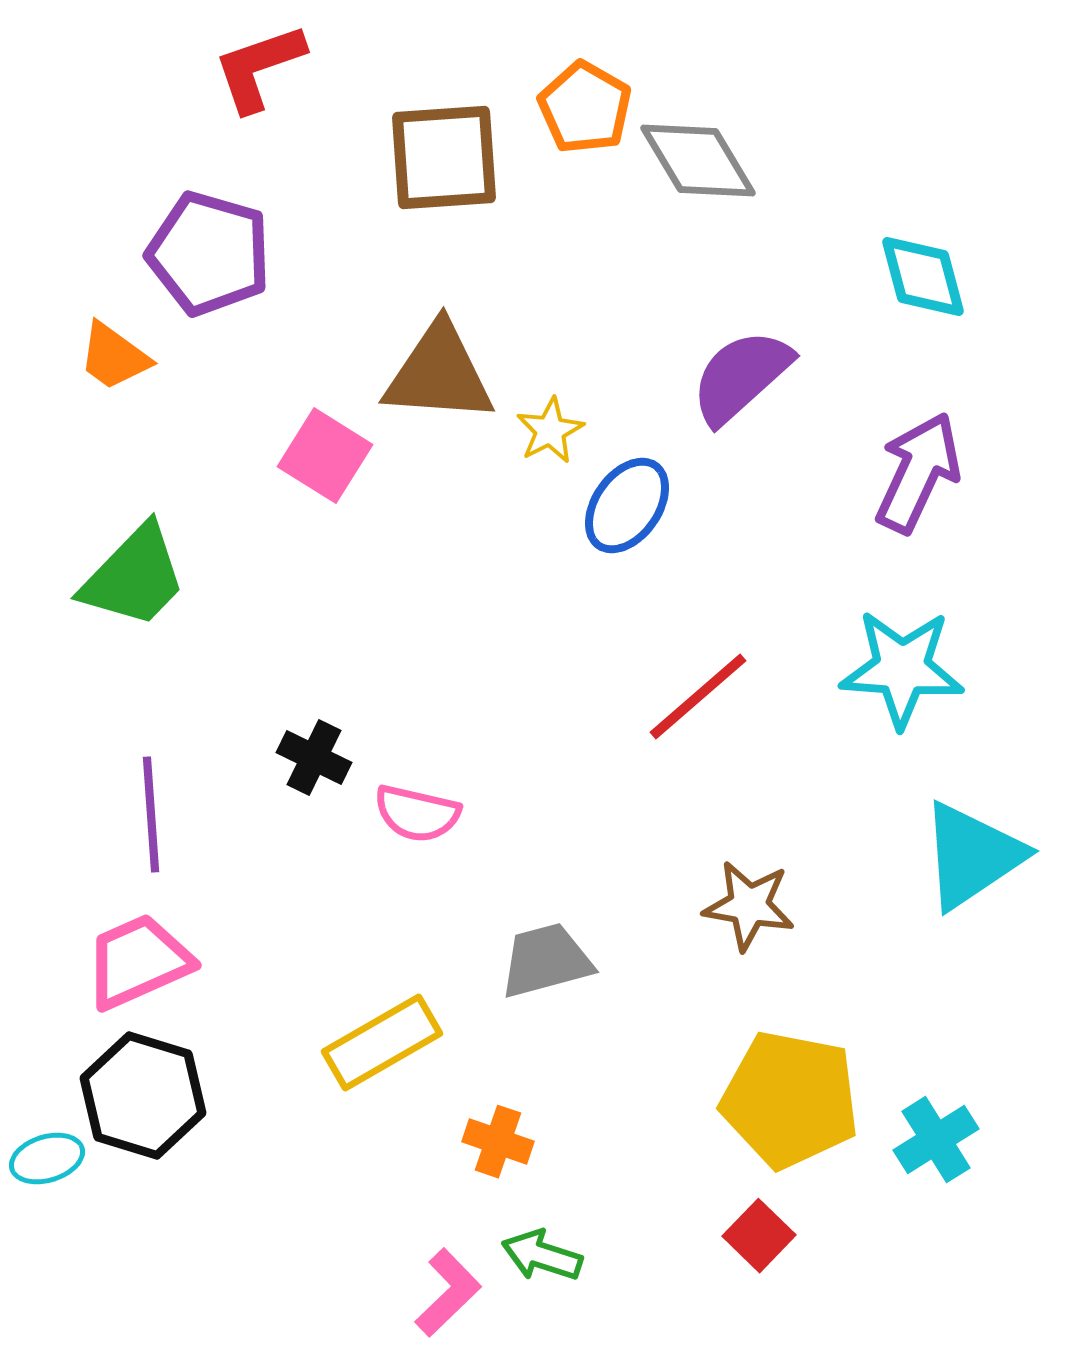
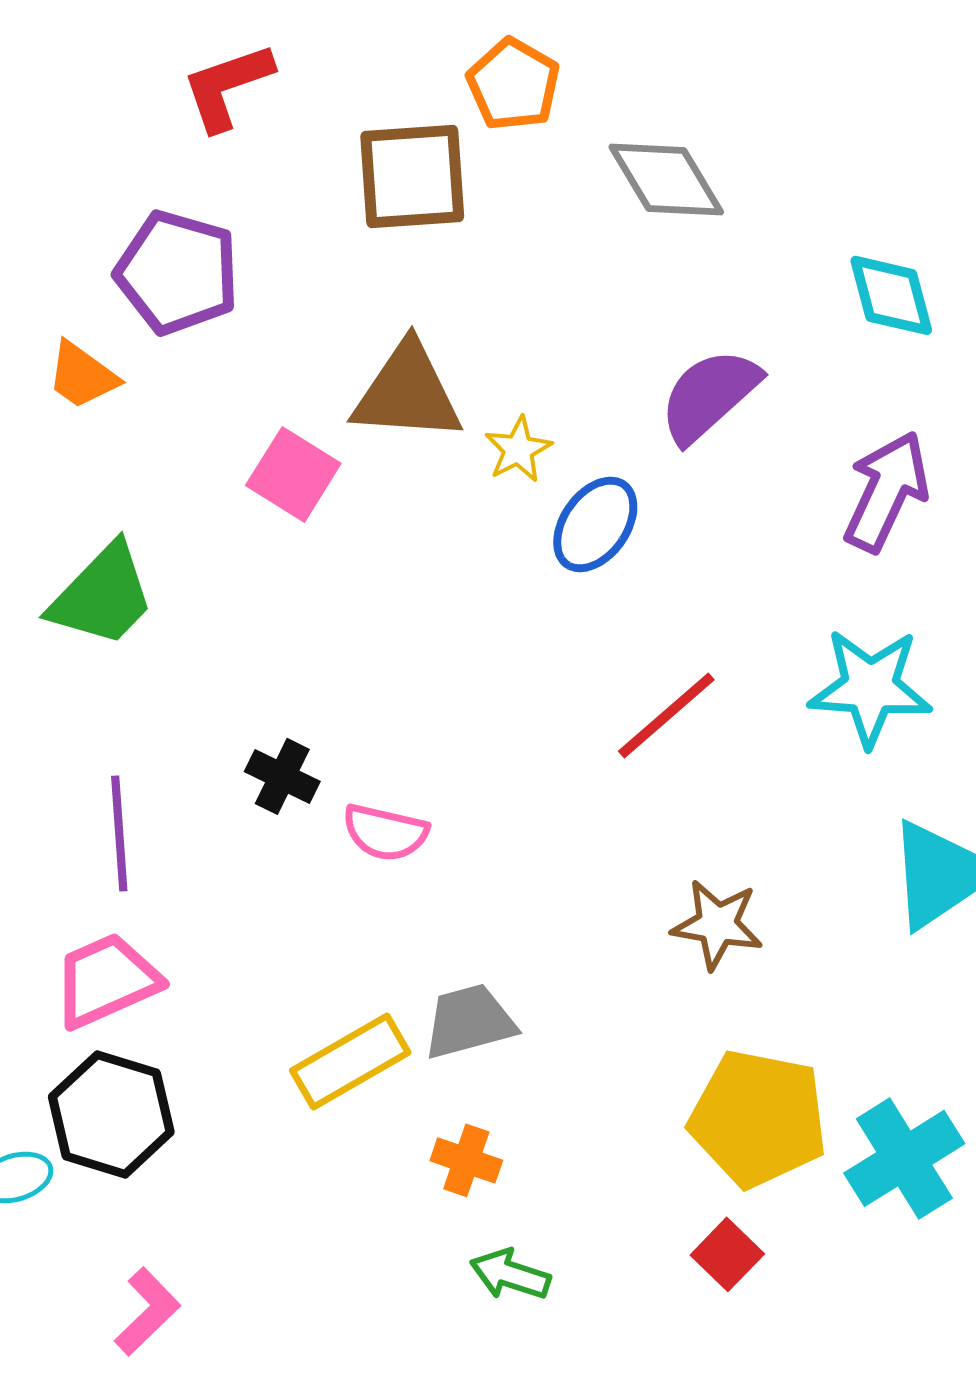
orange pentagon: (585, 108) -> (513, 84), moved
gray trapezoid: (546, 961) -> (469, 1021), moved
cyan cross: (936, 1140) -> (904, 1158), size x1.4
pink L-shape: (448, 1293) -> (147, 1311), moved

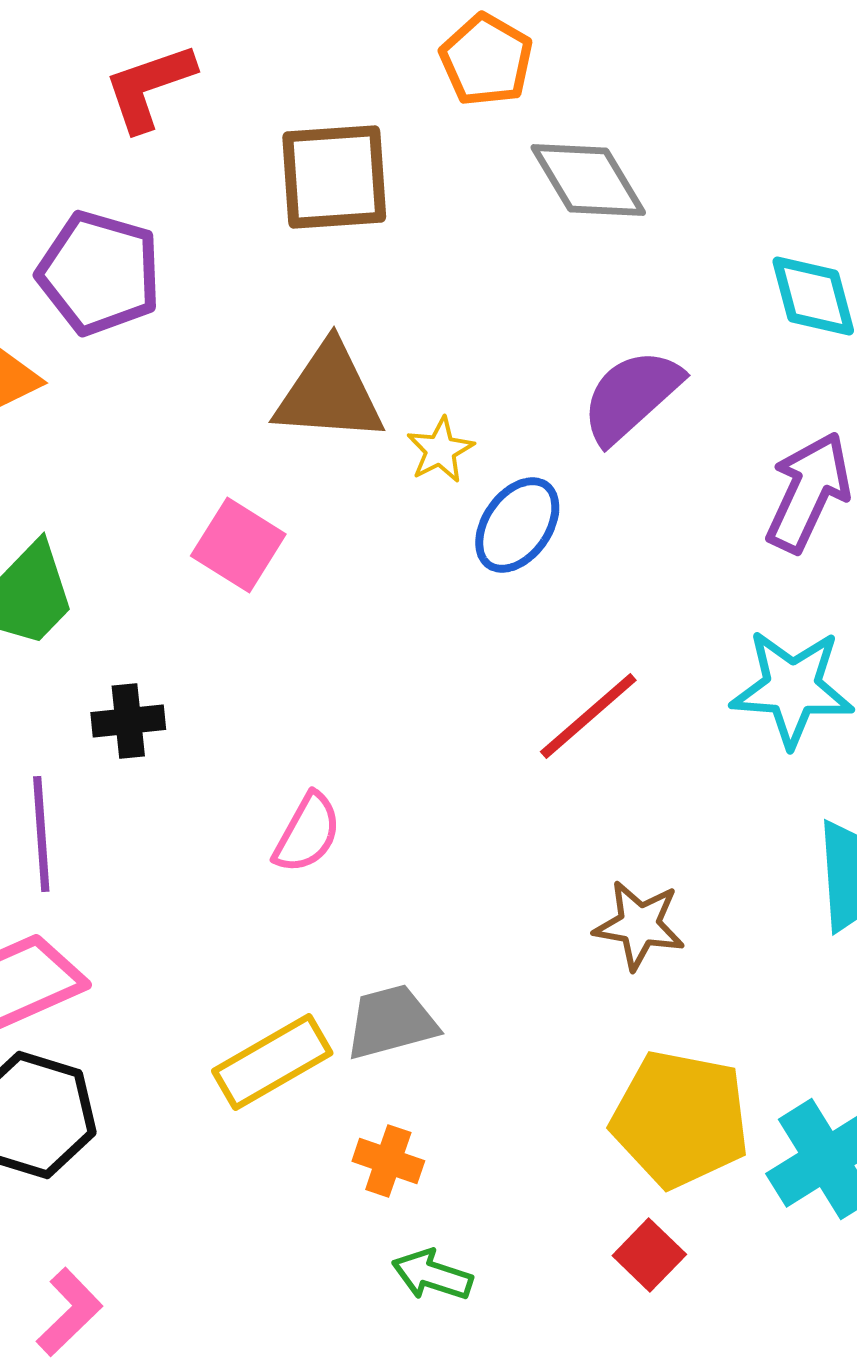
orange pentagon: (513, 84) -> (486, 60), moved
pink square: (293, 474) -> (238, 545), moved
black cross: (282, 776) -> (128, 721), moved, turned -32
pink semicircle: (385, 832) -> (307, 833), turned -74

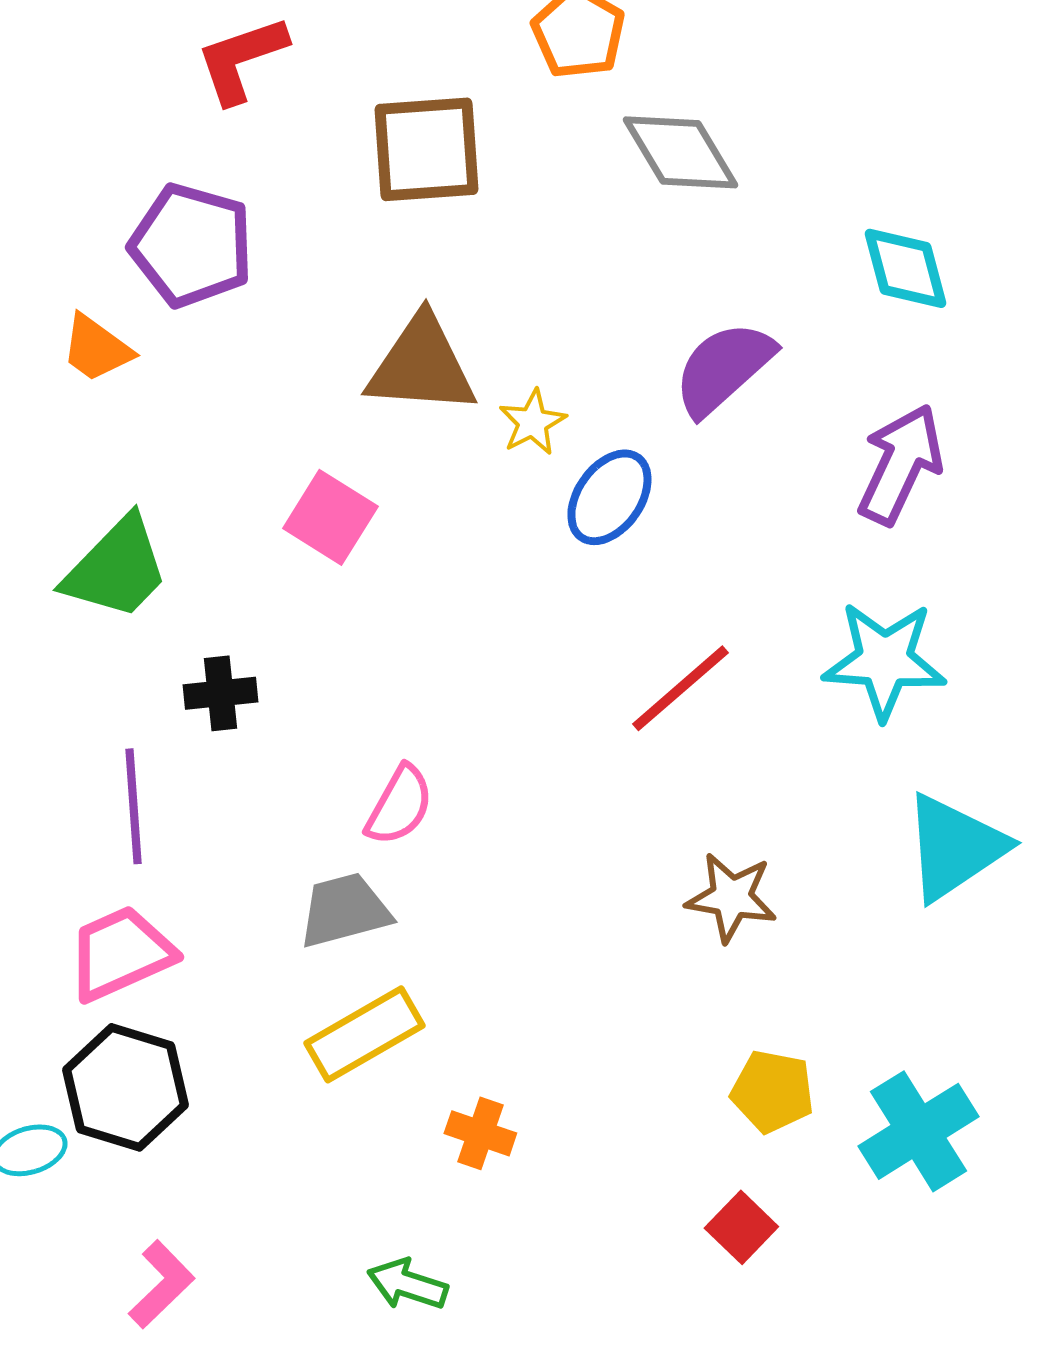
gray trapezoid: (391, 1022) -> (344, 910), moved
yellow pentagon: (680, 1119) -> (772, 1091), size x0.6
green arrow: (432, 1275) -> (407, 1284), moved

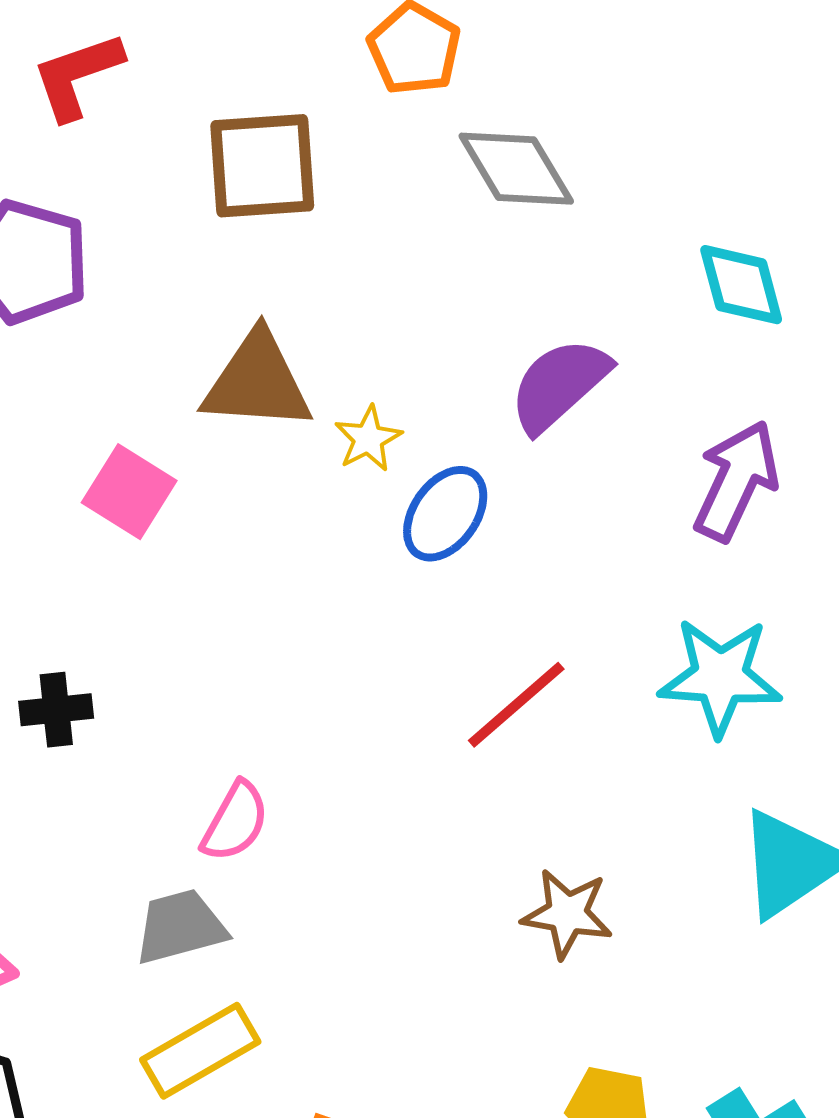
pink square: (330, 517) -> (129, 492), moved

